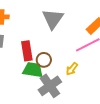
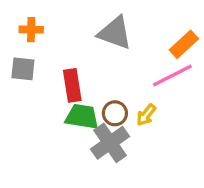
gray triangle: (53, 19) -> (115, 33), turned -45
brown circle: (44, 60) -> (115, 113), moved

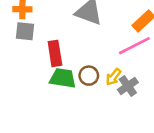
gray square: (23, 69) -> (25, 31), moved
gray cross: (110, 143) -> (128, 86), moved, size x0.7

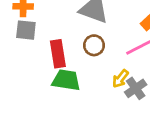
brown circle: (89, 76) -> (94, 45), moved

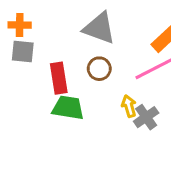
yellow arrow: (120, 79) -> (129, 106), turned 126

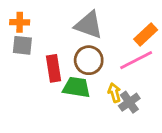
brown circle: (99, 69) -> (89, 60), size x1.4
green trapezoid: (68, 108) -> (77, 87), moved

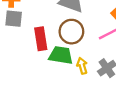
yellow arrow: (114, 93) -> (82, 66), moved

